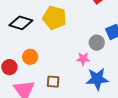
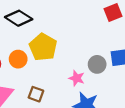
yellow pentagon: (54, 18) -> (43, 47), moved

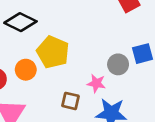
brown square: (36, 94) -> (70, 101), moved

